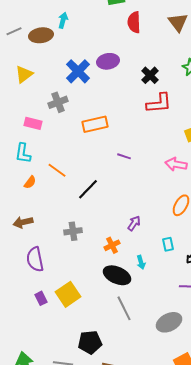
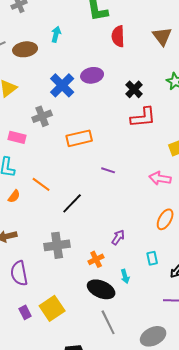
cyan arrow: (63, 20) -> (56, 34), moved
gray cross: (73, 231) -> (57, 245), size x1.4

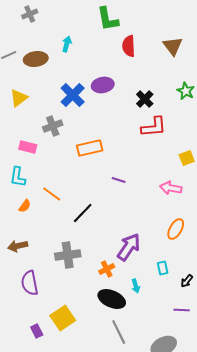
purple arrow: (118, 237) -> (129, 247), size x1.8
purple rectangle: (25, 312) -> (37, 331), moved

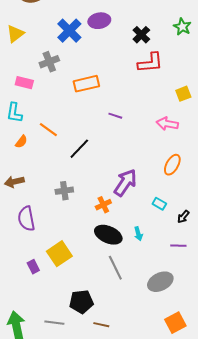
gray cross: (68, 255) -> (64, 191), size x0.7
cyan rectangle: (163, 268) -> (159, 204), turned -48
cyan arrow: (136, 286) -> (138, 234), moved

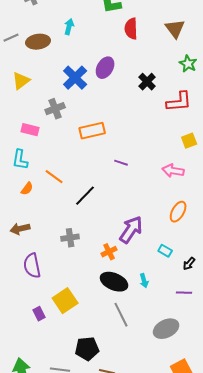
purple ellipse: (99, 21) -> (105, 68), turned -50
green star: (182, 27) -> (188, 64), moved
red L-shape: (150, 63) -> (179, 102), moved

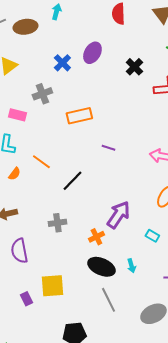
blue cross: (75, 78) -> (62, 63), size x0.7
yellow square: (65, 301) -> (52, 286), turned 30

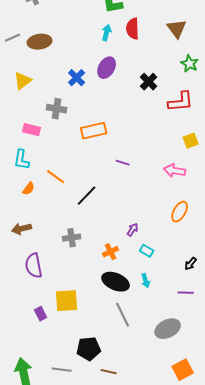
cyan arrow: (56, 12) -> (107, 33), moved
gray cross: (42, 94) -> (57, 109), turned 30
purple arrow: (118, 215) -> (133, 230), size x0.5
cyan rectangle: (152, 236) -> (147, 251), moved

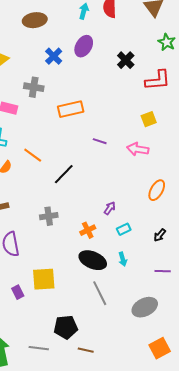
brown ellipse: (40, 42) -> (35, 20), moved
yellow square: (191, 141) -> (149, 119), moved
pink arrow: (175, 171) -> (138, 149), moved
cyan rectangle: (147, 251) -> (124, 229), turned -56
black arrow: (191, 264) -> (160, 235), moved

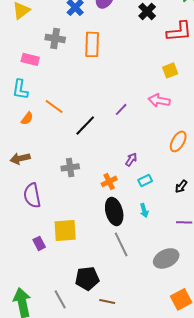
orange rectangle: (71, 109) -> (92, 44), moved, turned -75
purple line: (100, 141) -> (121, 109), moved, turned -64
black ellipse: (93, 260) -> (114, 211), turned 52
gray line: (39, 348) -> (60, 299), turned 54

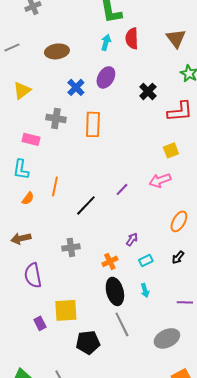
pink arrow: (159, 100) -> (160, 180), turned -30
orange line: (54, 106) -> (55, 186), turned 66
black arrow: (181, 186) -> (178, 257), moved
black pentagon: (87, 278) -> (88, 342), moved

